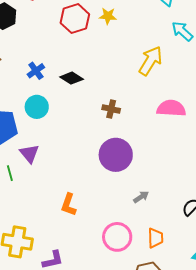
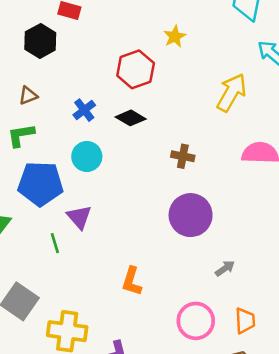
yellow star: (108, 16) -> (175, 36), turned -30
red hexagon: (75, 19) -> (136, 69), moved

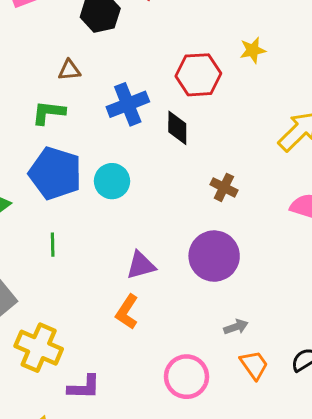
blue cross: (84, 110) -> (128, 104), size x1.5
black diamond: (131, 118) -> (177, 128), turned 44
cyan circle: (87, 156) -> (112, 181), moved
purple triangle: (79, 217) -> (141, 265), moved, turned 40
orange trapezoid: (245, 321) -> (254, 365), moved, turned -48

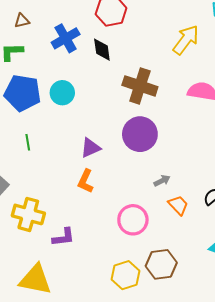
brown cross: (224, 187) -> (140, 86), size x1.8

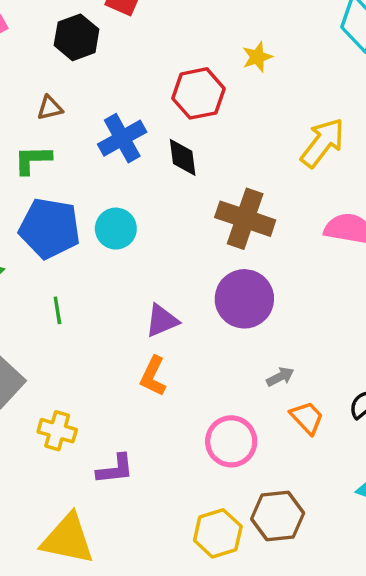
yellow cross: (28, 214) -> (57, 431), size x0.7

